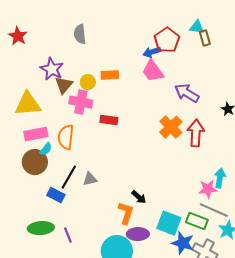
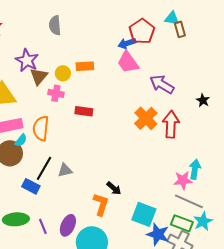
pink cross: (81, 102) -> (56, 93), size x0.7
green rectangle: (197, 221) -> (182, 223), moved
purple ellipse: (138, 234) -> (68, 225), moved, turned -65

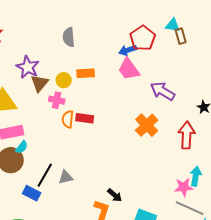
gray semicircle: (55, 25) -> (69, 37), moved
red arrow: (171, 124) -> (187, 135), moved
orange semicircle: (41, 128) -> (68, 119), moved, size x0.7

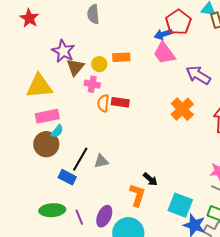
gray semicircle: (69, 37) -> (93, 14), moved

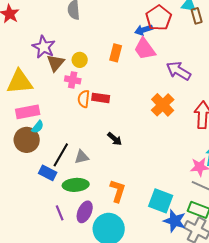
orange rectangle: (121, 57) -> (116, 53), moved, turned -72
black arrow: (150, 179) -> (115, 139), moved
green ellipse: (52, 210) -> (76, 185), moved

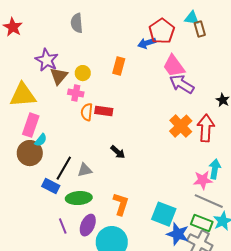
pink trapezoid: (145, 49) -> (174, 66), moved
orange cross: (163, 105) -> (181, 126), moved
pink rectangle: (28, 112) -> (31, 125), turned -60

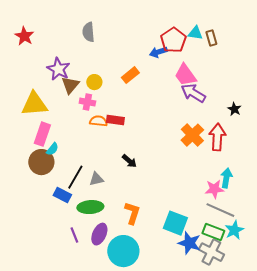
cyan triangle: (192, 18) -> (195, 33), moved
orange rectangle: (119, 66) -> (130, 75), turned 36
orange semicircle: (87, 112) -> (98, 121), turned 90

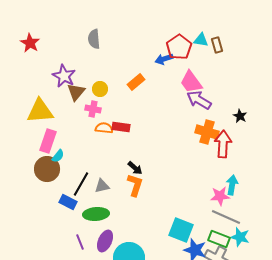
orange cross: (192, 135) -> (207, 132), moved, turned -30
orange L-shape: (132, 213) -> (135, 185), moved
cyan star: (234, 230) -> (240, 237), turned -30

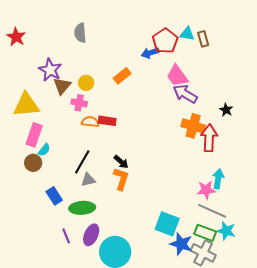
brown circle: (47, 169) -> (33, 163), size x0.7
black line: (81, 184) -> (82, 162), moved
blue rectangle: (68, 202) -> (54, 196), turned 30

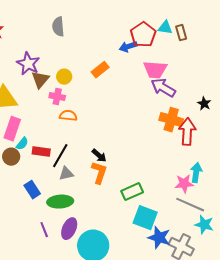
pink trapezoid: (177, 76) -> (155, 70), turned -50
red rectangle: (107, 121) -> (41, 152), moved
green rectangle: (205, 233) -> (132, 192), moved, turned -45

